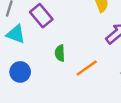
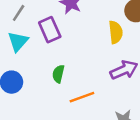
cyan triangle: (16, 34) -> (18, 41), turned 36

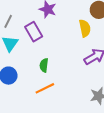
orange line: (82, 97) -> (45, 88), moved

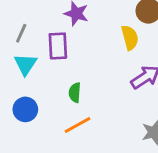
purple rectangle: (34, 32) -> (58, 46), turned 30

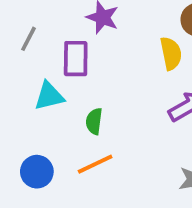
cyan triangle: (25, 64) -> (49, 96), moved, turned 40
blue circle: (25, 109) -> (37, 172), moved

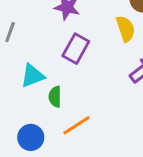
purple rectangle: (76, 59) -> (76, 49), moved, turned 36
green semicircle: (94, 121) -> (55, 97), moved

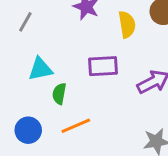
yellow semicircle: (126, 29) -> (127, 24), moved
purple rectangle: (76, 49) -> (103, 66), moved, turned 48

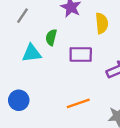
green semicircle: (59, 94) -> (51, 37), moved
orange line: (76, 126) -> (78, 103), moved

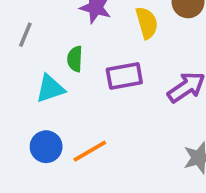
blue circle: (19, 100) -> (46, 147), moved
orange line: (78, 103) -> (90, 151), moved

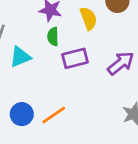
green semicircle: (75, 59) -> (53, 37), moved
cyan triangle: (50, 88) -> (20, 57), moved

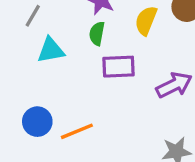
yellow semicircle: (88, 18) -> (146, 21), turned -150

